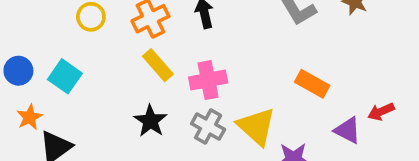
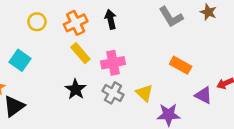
yellow triangle: (256, 127) -> (144, 93), size x0.7

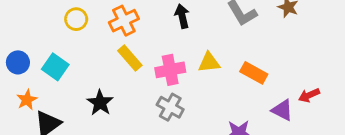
black arrow: (111, 19) -> (182, 16), moved
black star: (76, 89) -> (100, 103), moved
yellow triangle: (144, 93) -> (209, 62), moved, turned -48

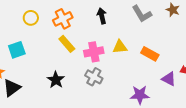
cyan square: (55, 67) -> (17, 50), turned 36
black star: (100, 103) -> (56, 80), moved

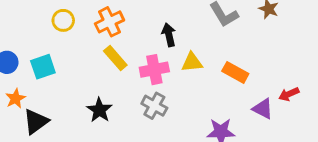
black arrow: (102, 16) -> (169, 35), moved

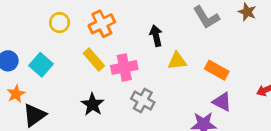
yellow rectangle: (115, 58) -> (94, 60), moved
cyan square: (43, 67) -> (41, 65), turned -30
pink cross: (154, 70) -> (124, 67), moved
purple triangle: (263, 109) -> (222, 102), moved

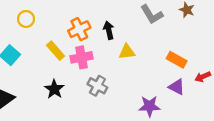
orange cross: (102, 24) -> (79, 29), moved
orange rectangle: (217, 70) -> (177, 60), moved
purple triangle: (222, 102) -> (177, 87), moved

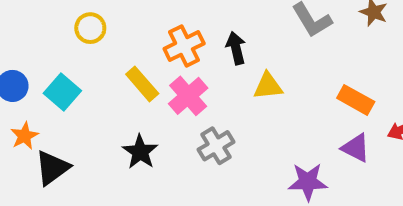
pink cross: (82, 57) -> (188, 96), turned -30
gray cross: (97, 86) -> (216, 146), turned 30

